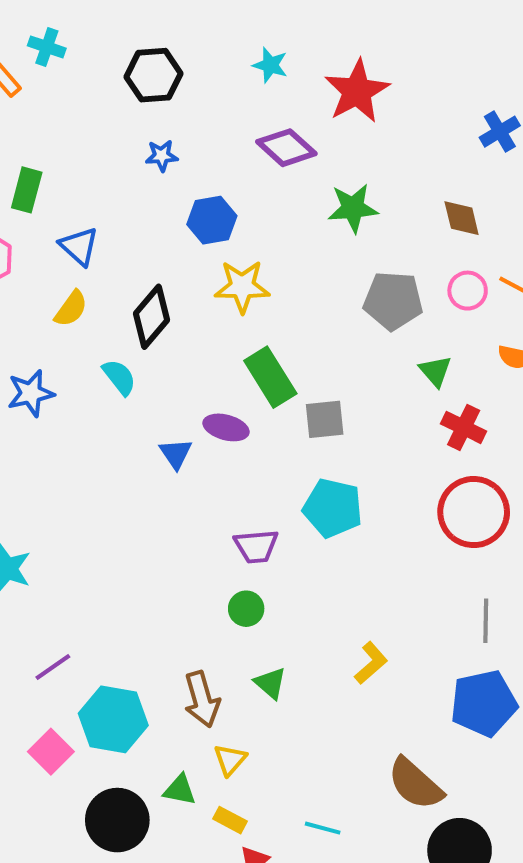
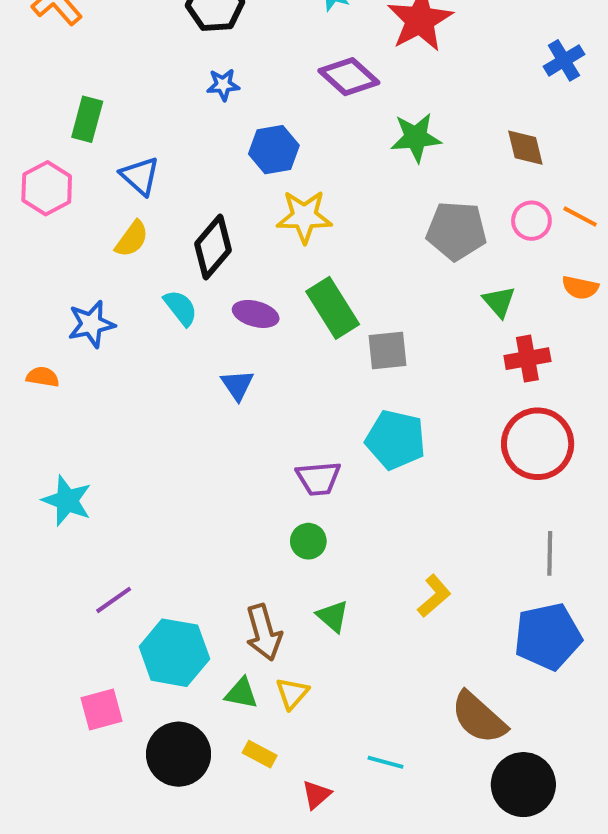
purple ellipse: (226, 427) -> (256, 314), moved
red cross: (464, 427) -> (527, 359), turned -36
pink square: (51, 752) -> (101, 710), moved, turned 30
green triangle: (180, 790) -> (241, 693), moved
yellow rectangle: (230, 820) -> (260, 754), moved

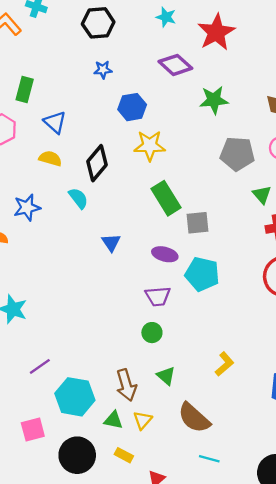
yellow semicircle: (132, 239) -> (50, 158), turned -110
purple ellipse: (256, 314) -> (165, 254), moved
brown semicircle: (479, 718) -> (194, 418), moved
cyan line: (385, 762) -> (209, 459), moved

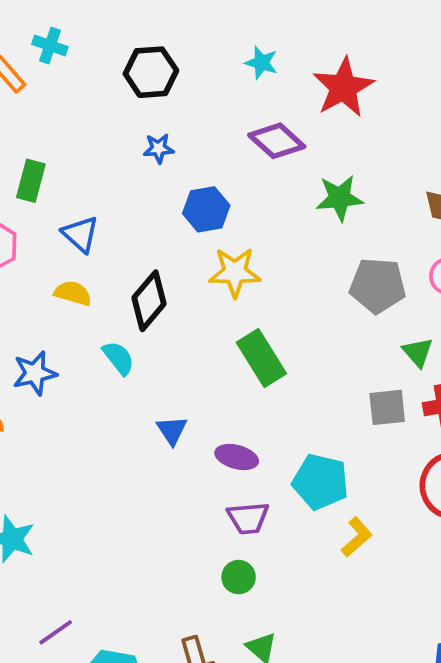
gray square: (198, 223) -> (387, 407), moved
purple ellipse: (165, 254) -> (237, 457), moved
yellow L-shape: (224, 364) -> (357, 537), moved

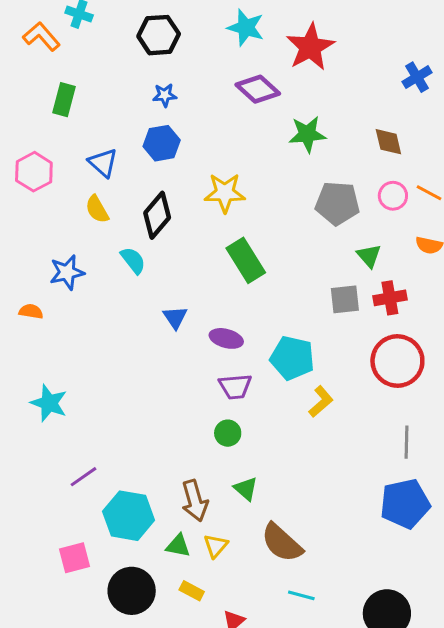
cyan star: (261, 63) -> (246, 28), size x1.4
green rectangle: (31, 181) -> (64, 100), moved
blue hexagon: (206, 209) -> (162, 143), moved
yellow semicircle: (73, 293) -> (97, 209), turned -136

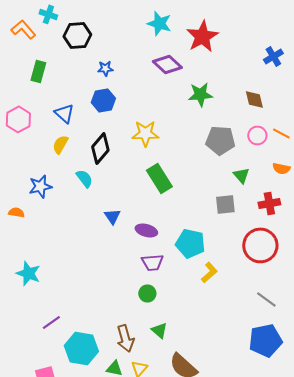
black hexagon: (159, 35) -> (77, 35), moved
yellow semicircle: (97, 209) -> (60, 144), turned 60
red cross: (390, 298) -> (269, 203), moved
gray line: (406, 442) -> (266, 299), turned -55

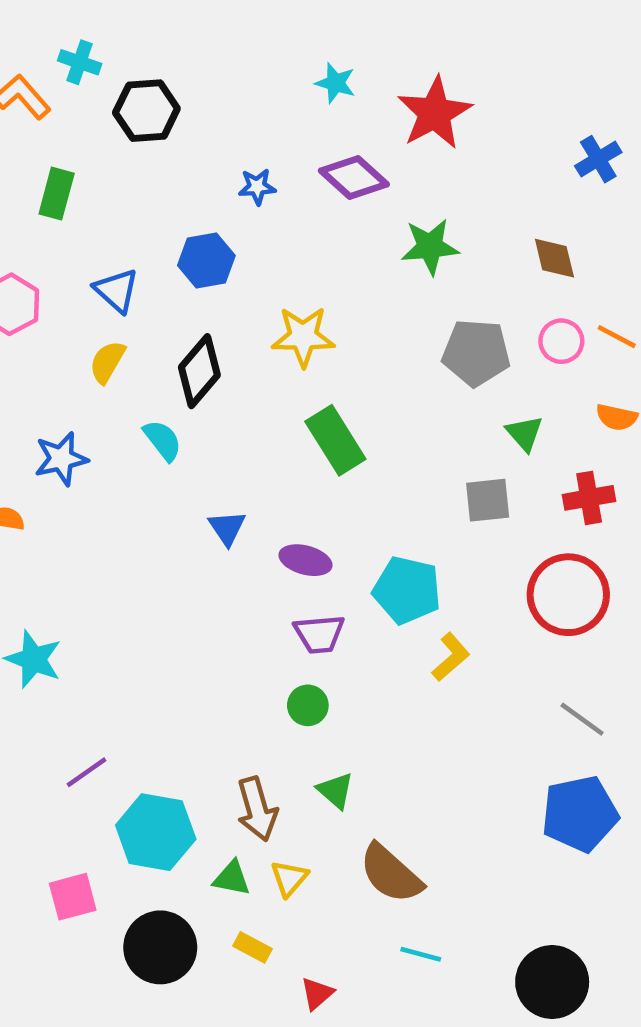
cyan star: (159, 23) -> (335, 83), size x0.7
blue star: (105, 68) -> (257, 187), moved

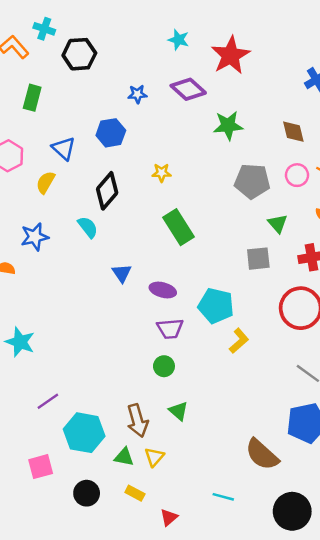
yellow star: (303, 337) -> (162, 173), size x0.6
yellow semicircle: (107, 362) -> (45, 182), moved
brown semicircle: (391, 874) -> (262, 454), moved
black circle: (160, 947) -> (87, 493), size x0.7

